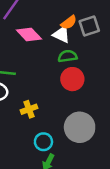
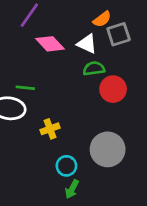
orange semicircle: (69, 22) -> (102, 19), moved
red circle: (72, 79) -> (113, 89), moved

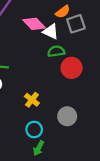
pink diamond: (50, 44) -> (34, 24), moved
yellow cross: (50, 129) -> (32, 100), moved, turned -32
gray circle: (108, 149) -> (67, 116), size x0.7

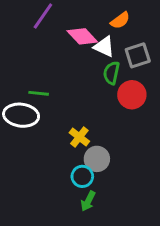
gray square: (76, 24) -> (138, 55), moved
green semicircle: (56, 51) -> (111, 73), turned -70
gray circle: (67, 116) -> (97, 159), moved

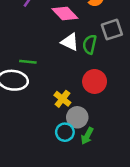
white triangle: (104, 47) -> (70, 42), moved
red circle: (132, 95) -> (95, 81), moved
green arrow: (88, 201) -> (87, 136), moved

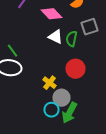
green line: (28, 62) -> (12, 51), moved, turned 48
green arrow: (87, 136) -> (70, 113), size x1.5

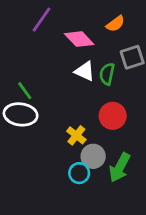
green arrow: (70, 113) -> (120, 167), moved

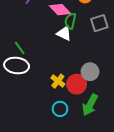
green semicircle: (107, 74) -> (70, 21), moved
red circle: (113, 116) -> (77, 84), moved
gray circle: (93, 156) -> (90, 72), moved

